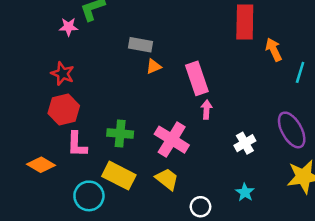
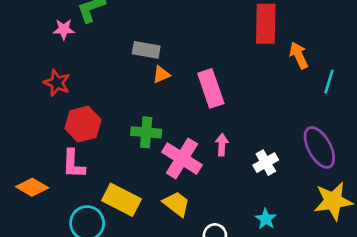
red hexagon: (64, 110) -> (83, 124), moved
pink arrow: (206, 110) -> (222, 145), moved
green cross: (120, 134) -> (146, 132), moved

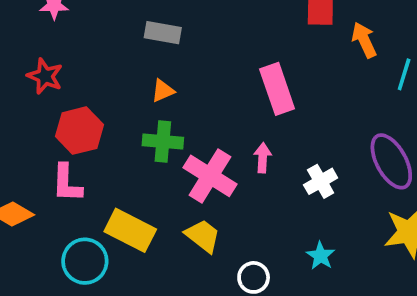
orange triangle: (161, 75) -> (163, 91), moved
pink rectangle: (211, 88) -> (277, 89), moved

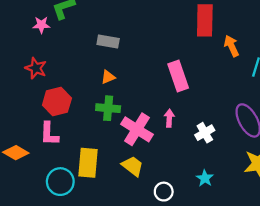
yellow rectangle: (130, 230) -> (88, 163), turned 68

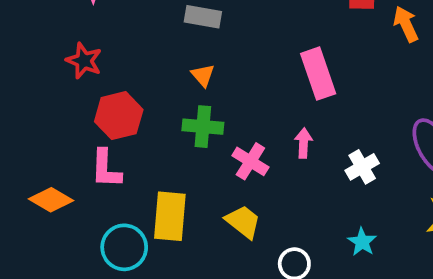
orange triangle: (108, 77) -> (203, 75), turned -48
pink cross: (137, 129) -> (250, 161), size x0.7

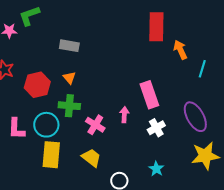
pink rectangle: (318, 74) -> (149, 95), moved
red hexagon: (119, 116) -> (37, 85), moved
cyan circle: (124, 247) -> (46, 125), moved

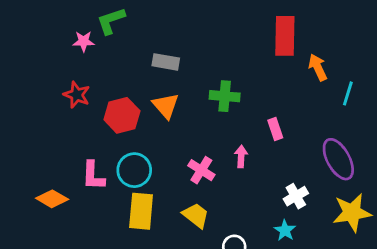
orange triangle: (69, 78) -> (166, 106), size x1.5
pink rectangle: (149, 95) -> (275, 129), size x0.6
green cross: (69, 106) -> (225, 96), moved
white cross: (156, 128) -> (296, 196), moved

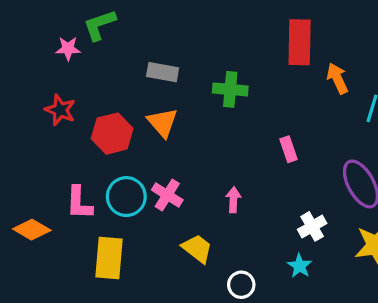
green cross: (225, 96) -> (230, 89), moved
pink arrow: (241, 156) -> (233, 200), moved
pink cross: (201, 170) -> (167, 195), moved
yellow rectangle: (141, 211) -> (109, 258), moved

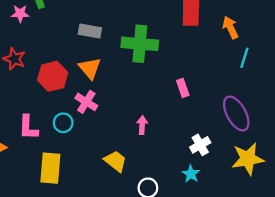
orange arrow: (337, 78) -> (230, 28), moved
green cross: (230, 89) -> (140, 44), size x1.4
pink cross: (167, 195) -> (86, 102), moved
cyan circle: (126, 197) -> (63, 123), size x0.7

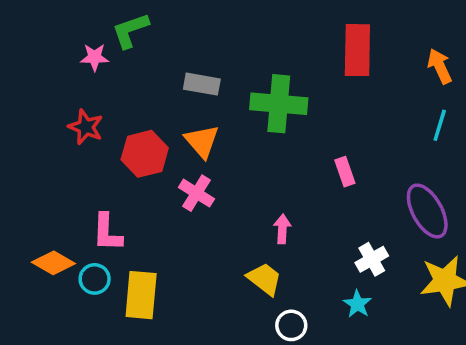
orange arrow: (230, 28) -> (440, 66), moved
cyan circle: (63, 123) -> (95, 279), moved
yellow trapezoid: (115, 161) -> (264, 279), moved

